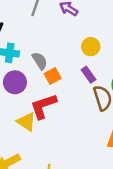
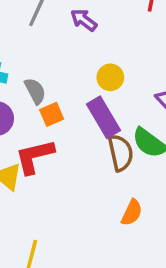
purple rectangle: (89, 75) -> (103, 117), size x1.6

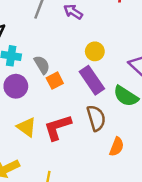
brown semicircle: (121, 153) -> (96, 118), moved
red L-shape: (35, 156) -> (58, 127), moved

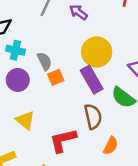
yellow circle: (95, 51) -> (97, 52), size x1.6
red L-shape: (58, 127) -> (63, 140), moved

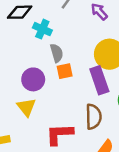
cyan cross: (15, 50) -> (42, 29), moved
purple circle: (18, 80) -> (33, 79), moved

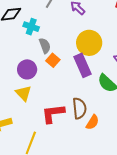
orange square: (65, 71) -> (53, 60), turned -32
brown semicircle: (94, 117) -> (79, 108), moved

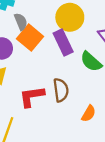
orange square: (53, 60) -> (30, 38), size x1.6
orange semicircle: (92, 122) -> (89, 114), moved

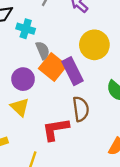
purple rectangle: (63, 42) -> (73, 71), moved
brown semicircle: (61, 90) -> (81, 109), moved

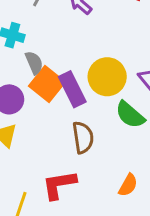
yellow circle: (94, 45) -> (107, 77), moved
red L-shape: (56, 129) -> (59, 185), moved

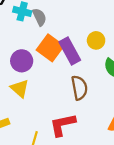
gray semicircle: (34, 63) -> (39, 17), moved
yellow circle: (107, 77) -> (96, 40), size x0.6

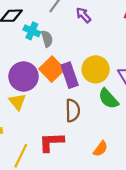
yellow circle: (96, 40) -> (96, 69), size x1.6
purple circle: (22, 61) -> (24, 77), size x1.4

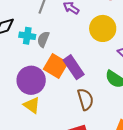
gray semicircle: (47, 39) -> (43, 39), turned -126
yellow circle: (96, 69) -> (103, 28), moved

